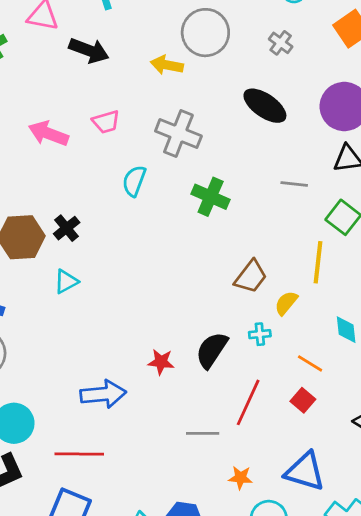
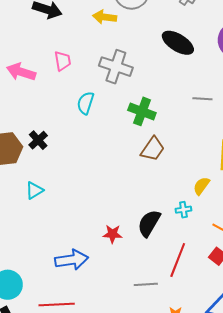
pink trapezoid: (106, 122) -> (63, 61), turned -80
brown trapezoid: (251, 277) -> (153, 149), moved
cyan triangle: (66, 281) -> (34, 190), moved

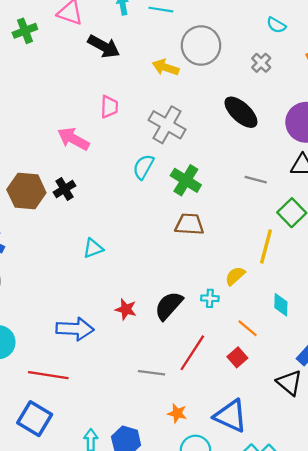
pink arrow: (21, 72) -> (73, 139), moved
cyan semicircle: (86, 103) -> (143, 167), moved
brown trapezoid: (153, 149) -> (189, 224), turned -132
cyan triangle: (34, 190) -> (93, 248), moved

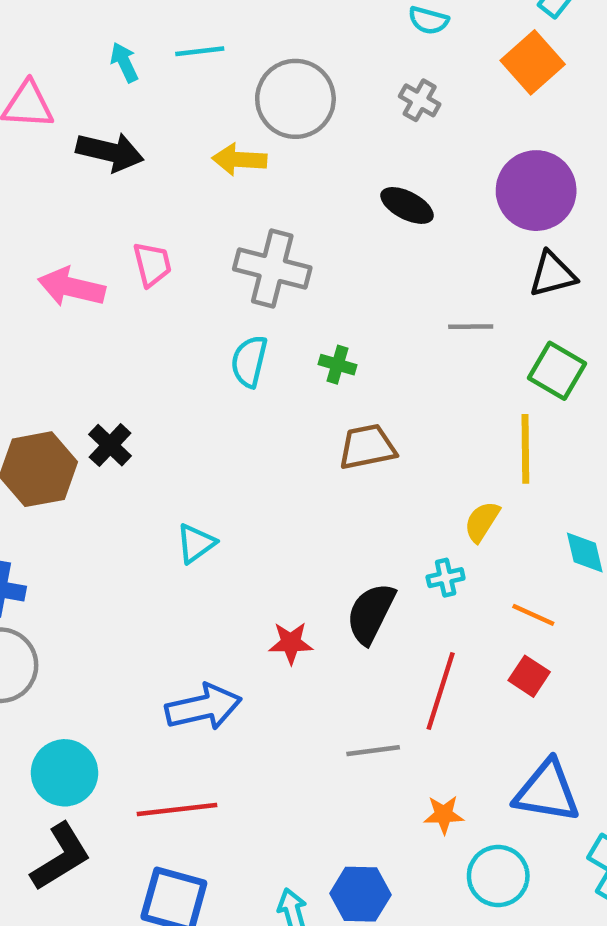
black ellipse: (241, 112) -> (407, 205), size x0.7
pink arrow: (73, 139) -> (71, 287), moved
green cross: (186, 180) -> (337, 365), size x0.6

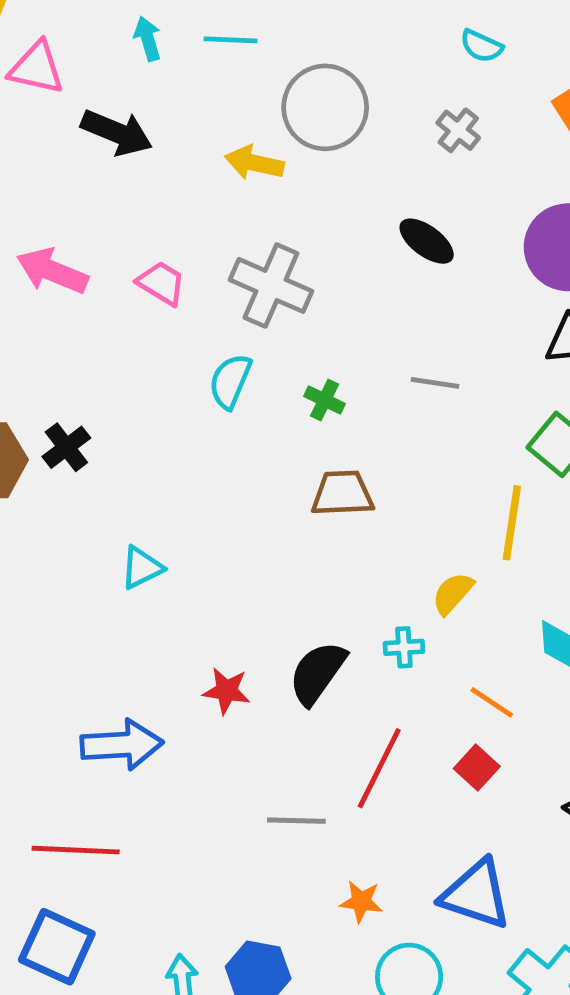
pink trapezoid: (152, 264) -> (161, 283), moved, turned -54
gray line: (471, 327) -> (435, 383), moved

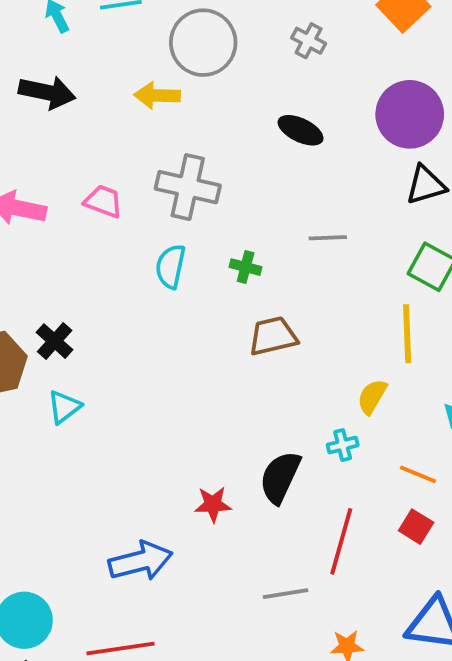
cyan triangle: (142, 568) -> (64, 407), moved

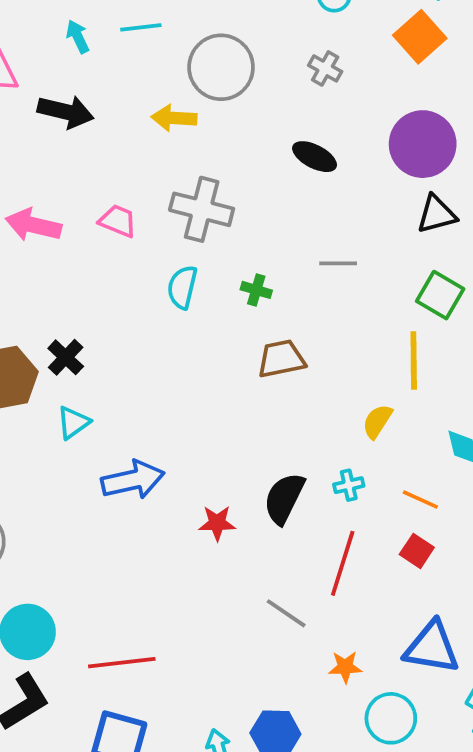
cyan cross: (343, 445) -> (349, 485), moved
blue arrow: (140, 561) -> (133, 480), moved
gray line: (286, 594) -> (286, 613), turned 42

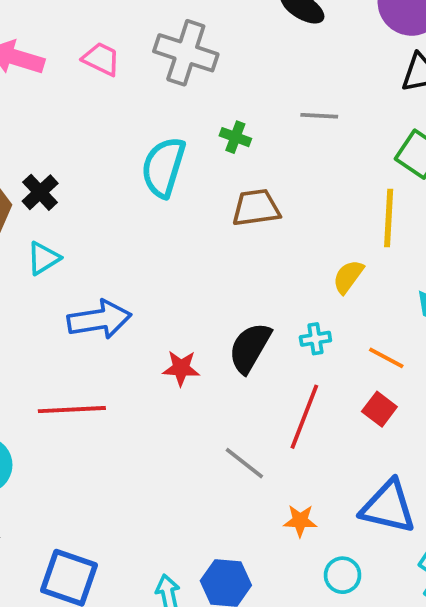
cyan semicircle: (182, 287) -> (163, 167), moved, size x1.4
red line: (122, 663) -> (72, 410), moved
cyan circle: (391, 718) -> (343, 575), size x0.7

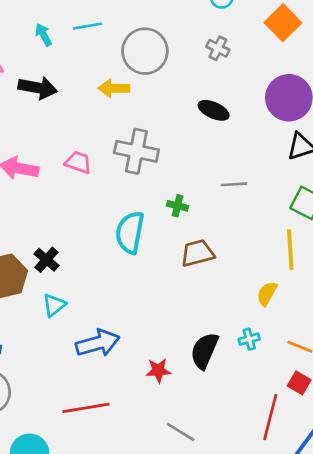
red line: (304, 417) -> (270, 417), moved
gray line: (244, 463) -> (181, 432), moved

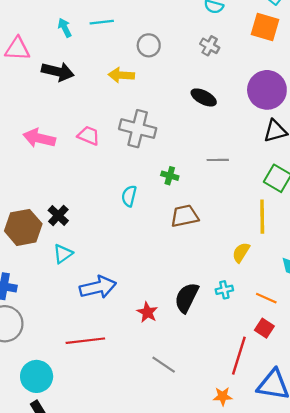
orange square: (283, 23) -> (265, 27), turned -32
gray circle: (145, 51) -> (149, 45), size x0.6
cyan semicircle: (130, 232) -> (129, 196), size x0.6
red star: (158, 370) -> (147, 312), turned 30

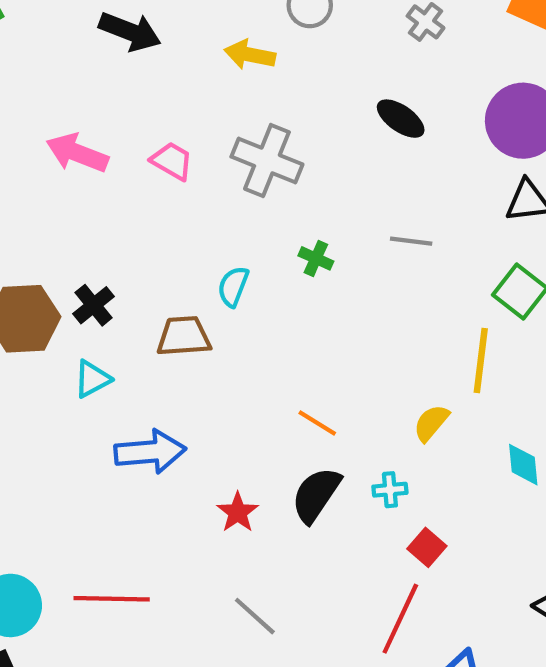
brown trapezoid: (185, 216) -> (184, 336), moved
orange line: (266, 298) -> (317, 423), moved
red square: (264, 328) -> (427, 547), moved
red line: (85, 341) -> (112, 599), moved

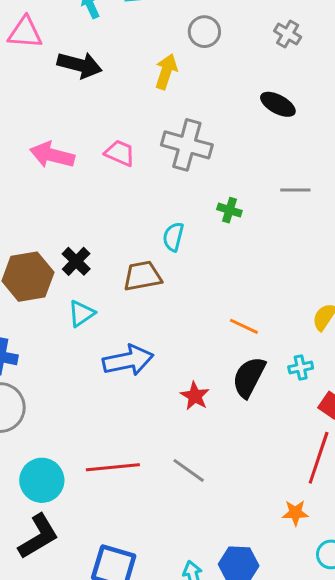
yellow arrow: (250, 55) -> (166, 72), turned 104
gray line: (255, 616) -> (189, 470), moved

